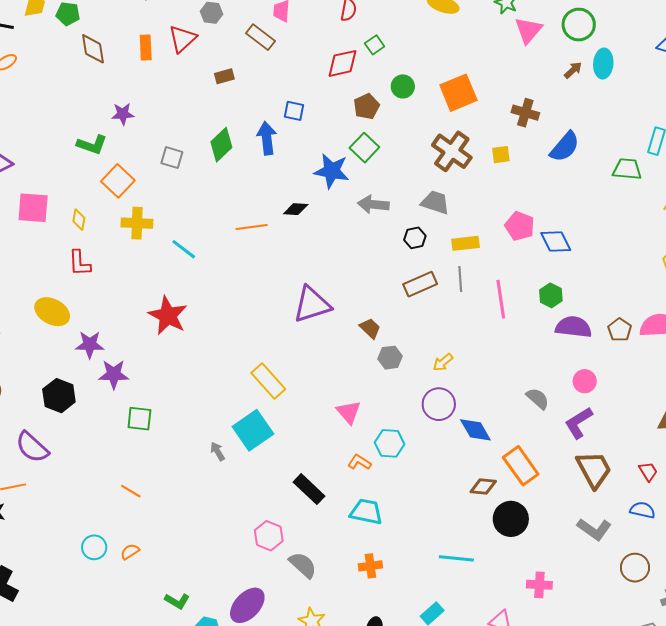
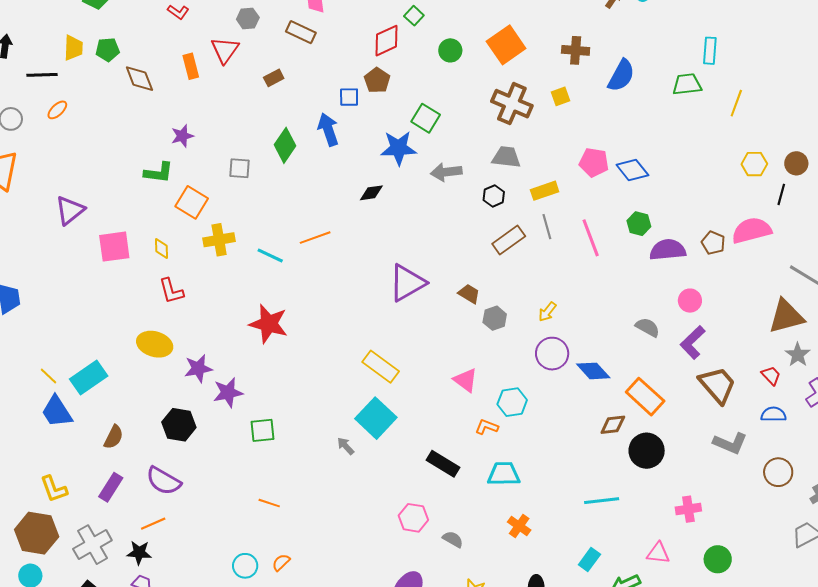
brown pentagon: (366, 106) -> (377, 80), moved
orange line: (252, 227) -> (315, 238), moved
gray semicircle: (303, 565) -> (453, 539), size x0.7
orange cross: (370, 566) -> (519, 526), turned -35

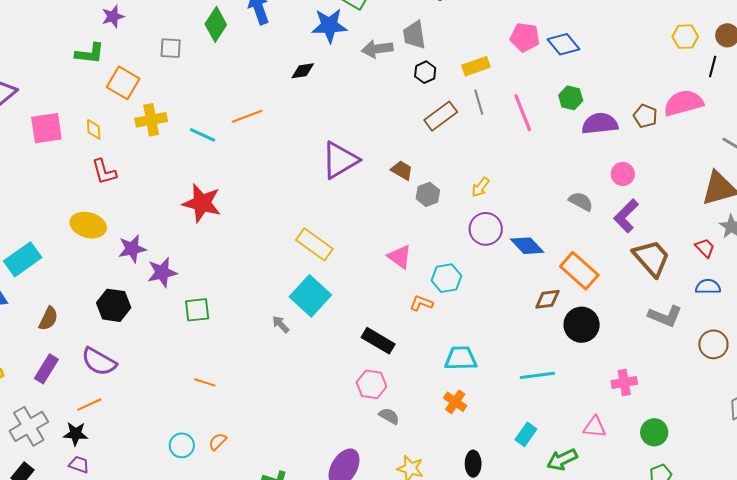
gray trapezoid: (506, 157) -> (414, 35), moved, turned -104
cyan trapezoid: (504, 474) -> (461, 358), moved
pink hexagon: (413, 518) -> (372, 384), moved

